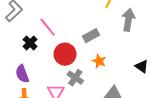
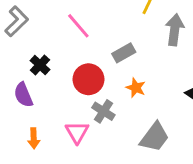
pink line: (48, 27) -> (78, 26), moved
purple semicircle: (22, 74) -> (23, 95), moved

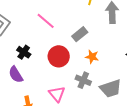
gray cross: (103, 111) -> (83, 80), moved
gray trapezoid: (155, 137) -> (111, 88), turned 45

